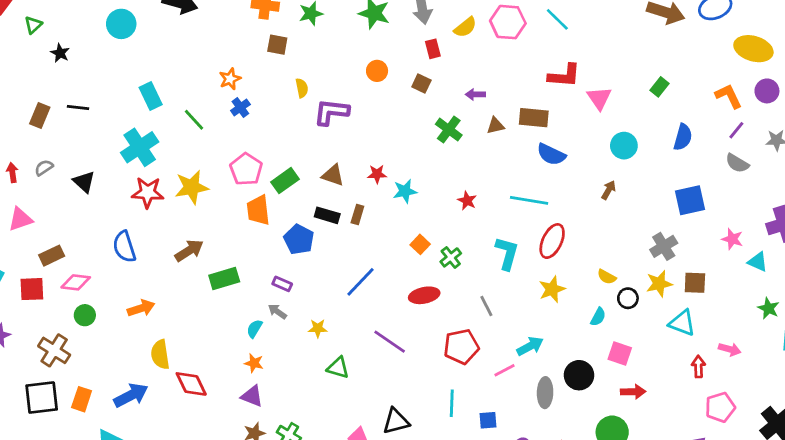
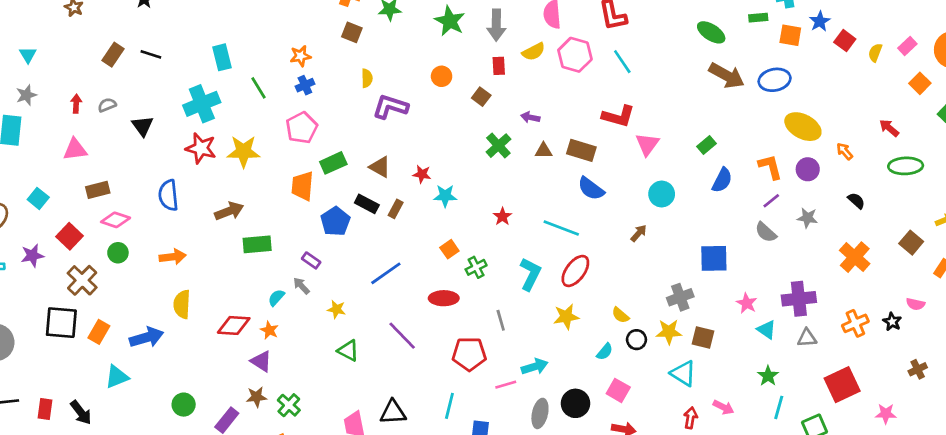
blue semicircle: (683, 137) -> (722, 180), moved
pink pentagon: (246, 169) -> (302, 128), moved
red square: (32, 289) -> (69, 236), moved, turned 35
red diamond: (191, 384) -> (234, 325), moved, turned -72

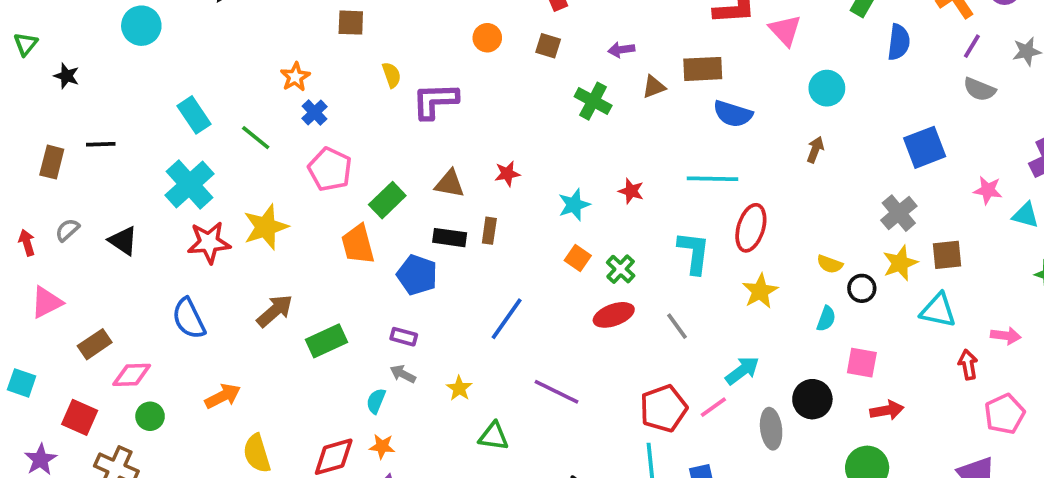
cyan star: (445, 196) -> (574, 205), moved
red ellipse: (444, 298) -> (614, 315), moved
yellow star: (336, 309) -> (459, 388), turned -30
red pentagon: (469, 354) -> (663, 408), moved

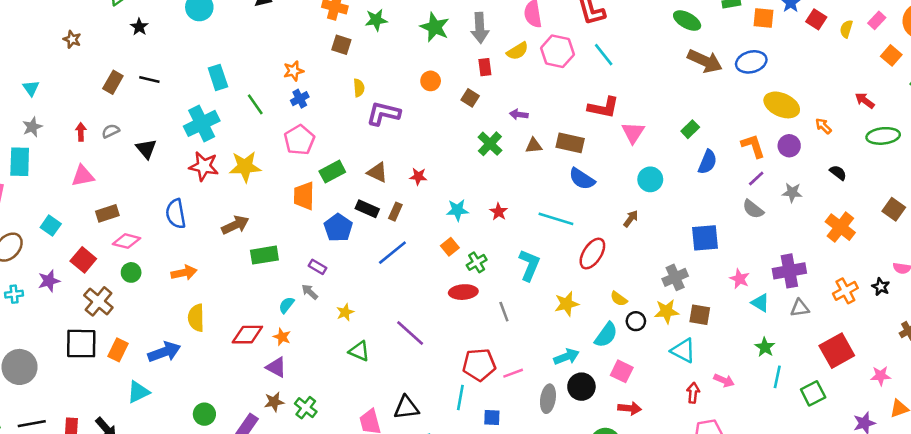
red ellipse: (751, 228) -> (592, 254), moved
blue line: (507, 319) -> (392, 253), moved
cyan semicircle: (826, 319) -> (606, 335), size x1.5
cyan arrow: (742, 371) -> (566, 357), moved

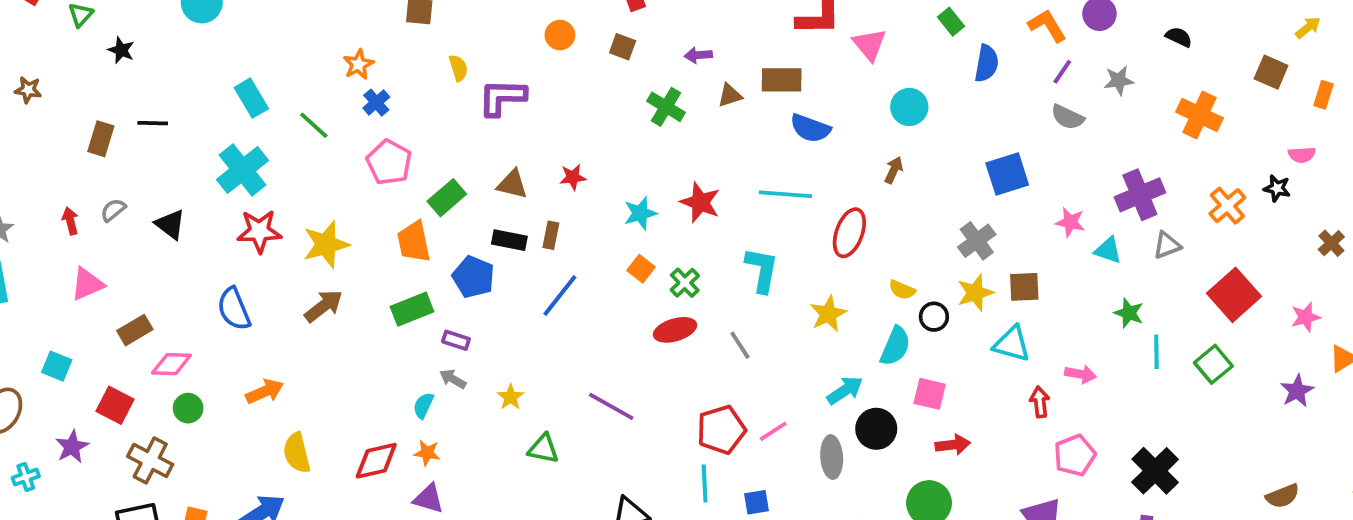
green rectangle: (690, 129) -> (951, 22), turned -72
yellow star: (245, 167) -> (326, 244), moved
red star: (499, 212) -> (700, 202), size x1.5
green rectangle: (264, 255) -> (412, 309), moved

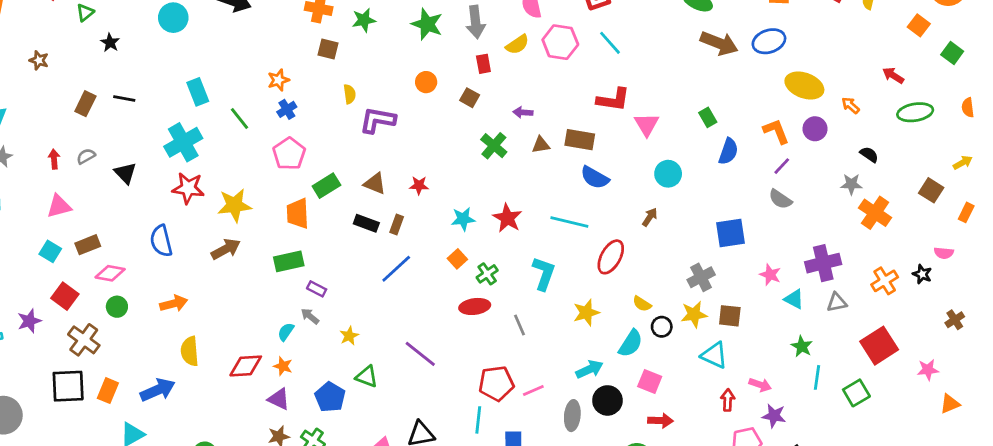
gray star: (1119, 80) -> (851, 184), moved
blue pentagon: (473, 277) -> (330, 397), moved
cyan square: (57, 366) -> (50, 251), moved
purple star: (1297, 391) -> (774, 416), moved, turned 30

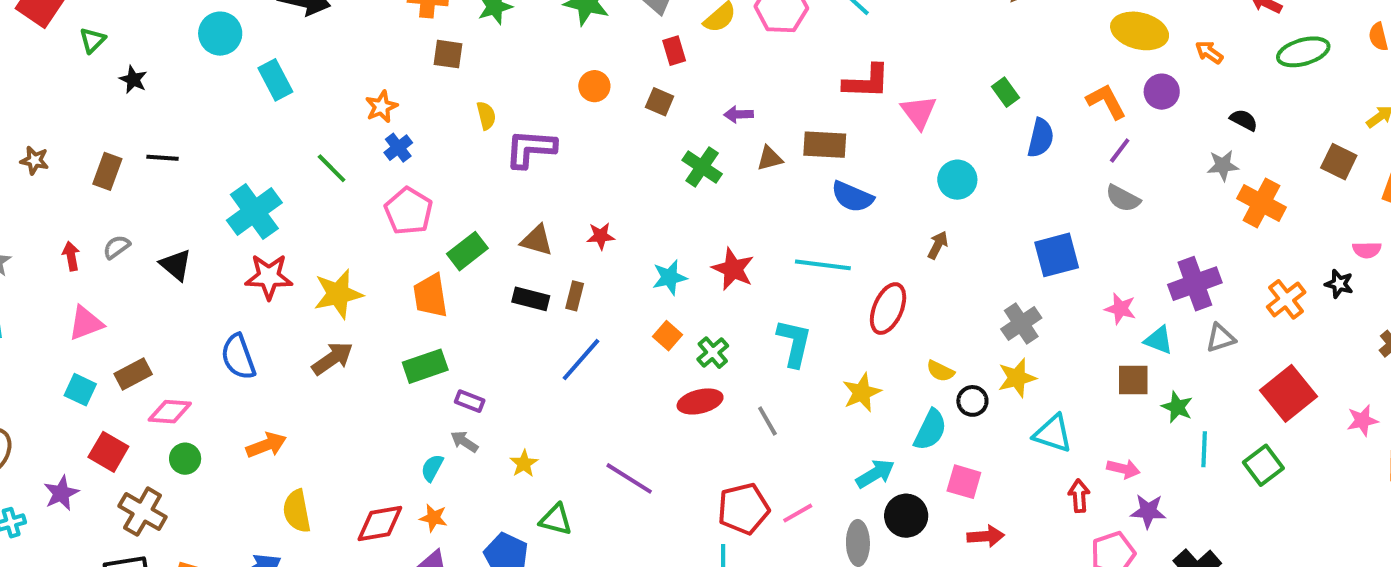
brown star: (39, 60) -> (35, 160), moved
cyan rectangle: (198, 92) -> (275, 80), moved
brown square: (730, 316) -> (1133, 380), moved

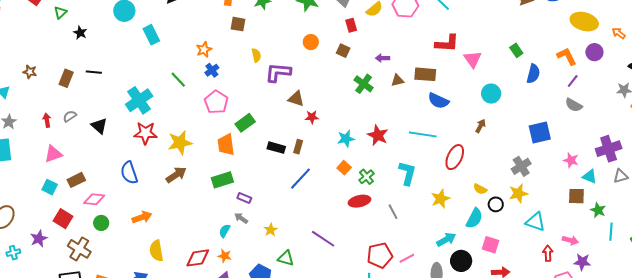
brown triangle: (537, 240) -> (296, 99), moved

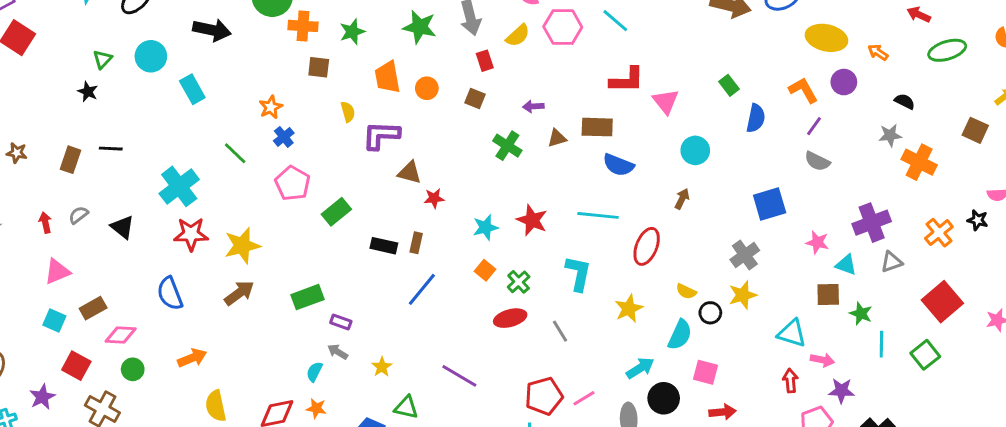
green triangle: (60, 12) -> (102, 59), moved
orange trapezoid: (226, 145) -> (387, 77), moved
cyan triangle: (536, 222) -> (792, 333), moved

